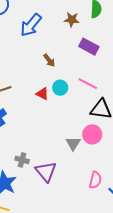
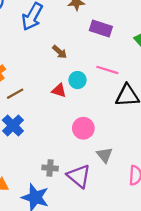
pink circle: (92, 134) -> (83, 128), moved
gray triangle: (73, 143) -> (104, 155), moved

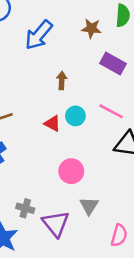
brown arrow: (60, 52) -> (62, 81), turned -140

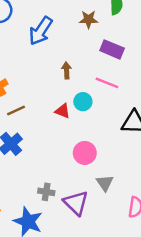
pink line: (111, 111) -> (107, 83), moved

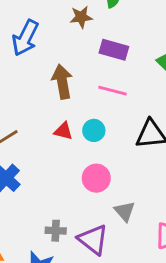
brown arrow: (67, 70) -> (62, 82), size x1.6
cyan circle: (83, 102) -> (94, 130), moved

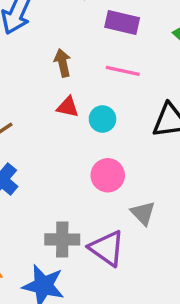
brown arrow: (62, 82) -> (63, 63), size x0.7
red triangle: (63, 131) -> (68, 107), moved
gray cross: (56, 231) -> (62, 239), size x1.4

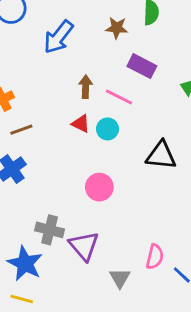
pink line: (123, 71) -> (119, 97), moved
cyan circle: (102, 119) -> (108, 129), moved
gray triangle: (143, 213) -> (120, 278), moved

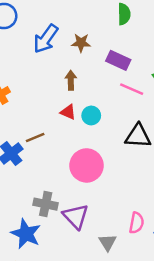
brown star: (117, 28) -> (81, 43), moved
pink line: (119, 97) -> (132, 89), moved
brown line: (21, 130) -> (35, 137), moved
pink circle: (99, 187) -> (87, 165), size x1.4

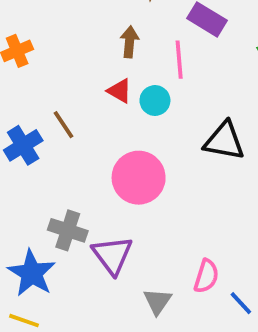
pink line: (132, 89) -> (179, 60), moved, turned 55
brown line: (35, 137) -> (63, 125), turned 72

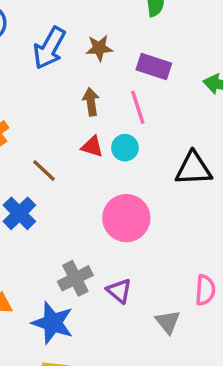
brown line: (63, 125) -> (44, 170), moved
gray cross: (68, 230) -> (75, 278), turned -32
purple triangle: (112, 255) -> (119, 291), size x0.7

